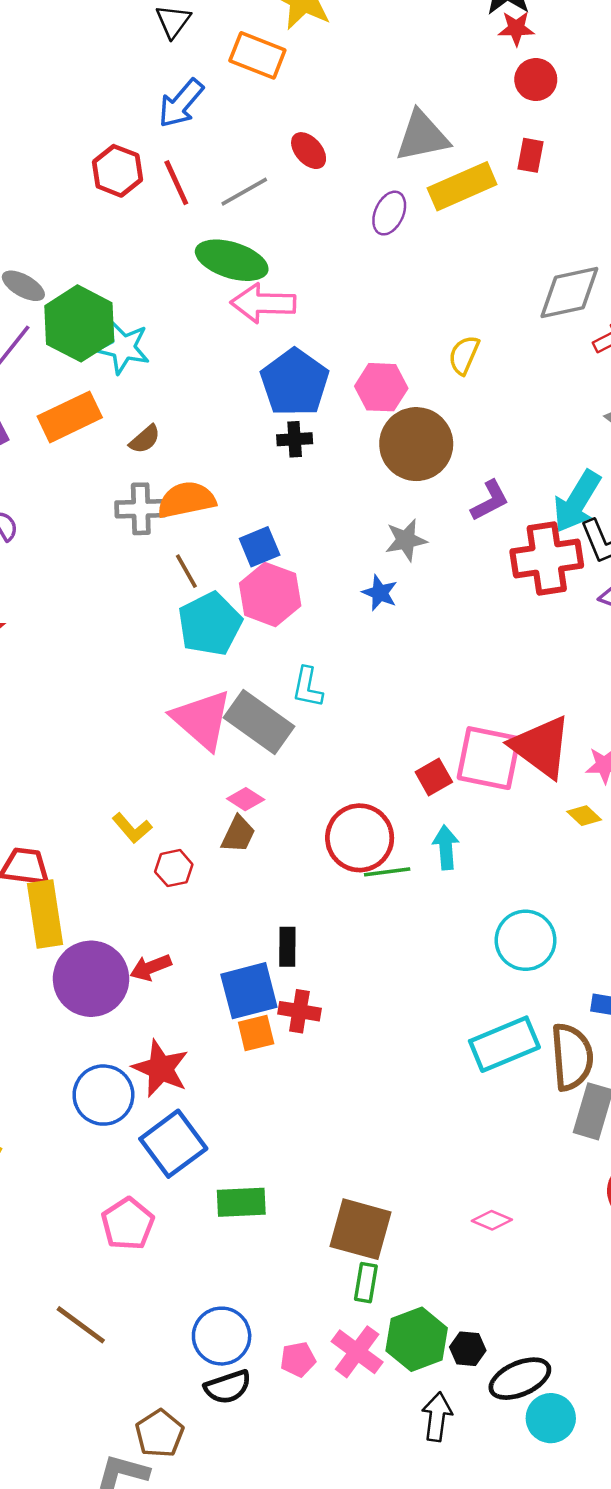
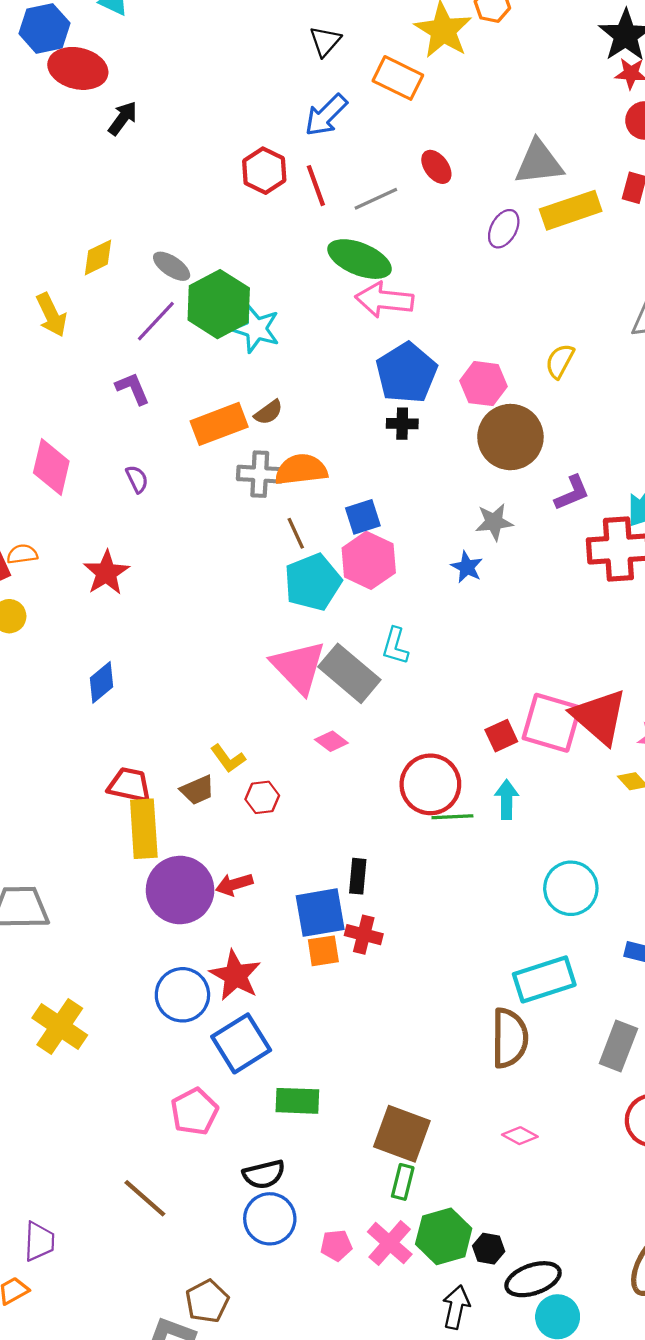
orange rectangle: (70, 417) -> (219, 424), moved
brown trapezoid: (238, 834) -> (197, 790), moved, turned 36
brown semicircle: (572, 1057) -> (510, 1038), moved
black semicircle: (228, 1387) -> (264, 1174), moved

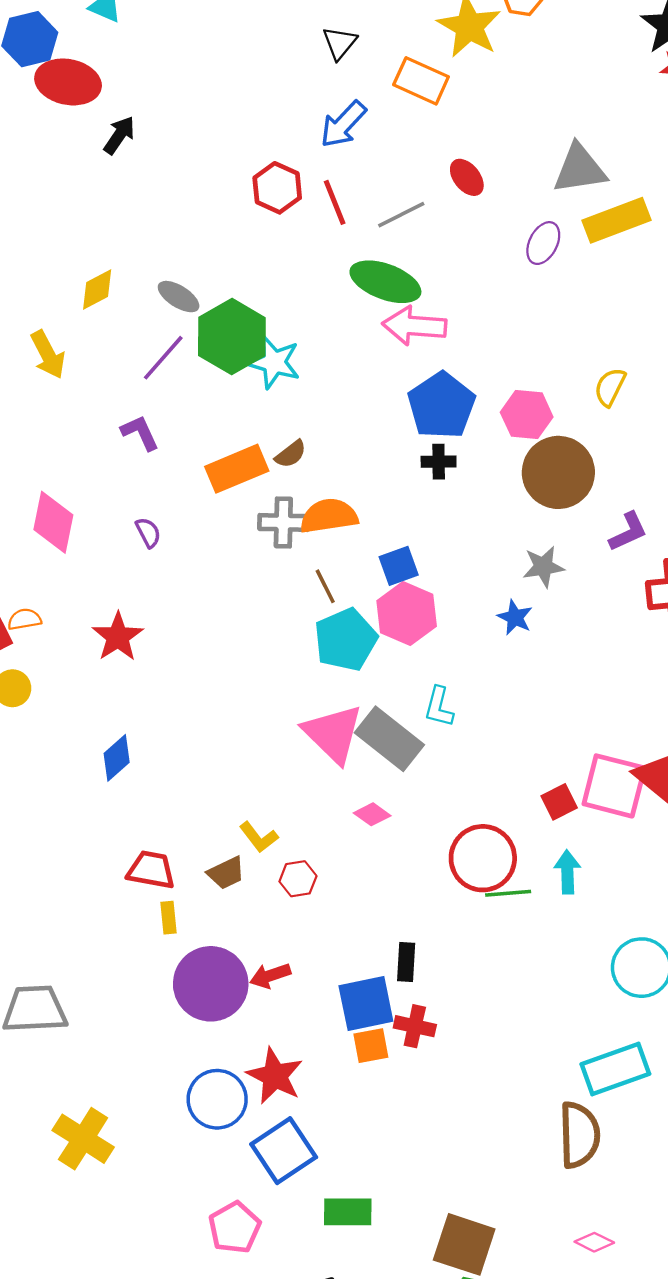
yellow rectangle: (144, 829) -> (169, 918), size x0.5

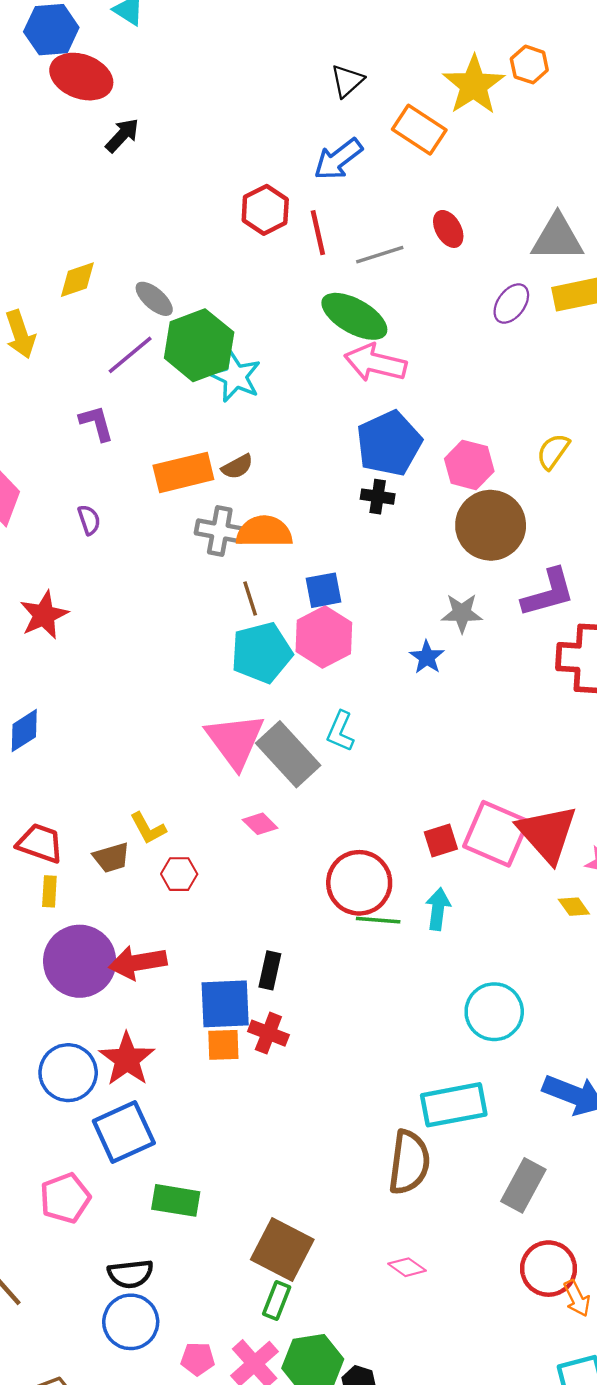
purple L-shape: (628, 532) -> (548, 593), size x1.4
red arrow: (270, 976) -> (138, 963), size x1.4

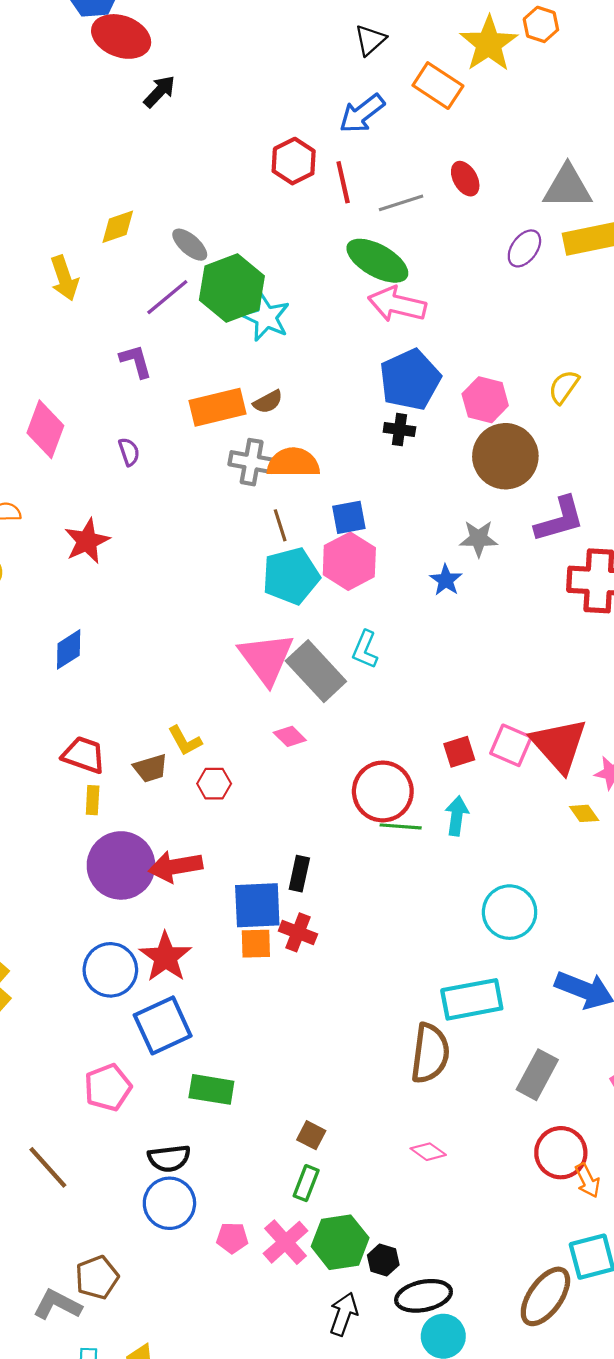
pink square: (496, 834) -> (511, 745), size x0.7
brown square: (282, 1249) -> (311, 1135), size x0.5

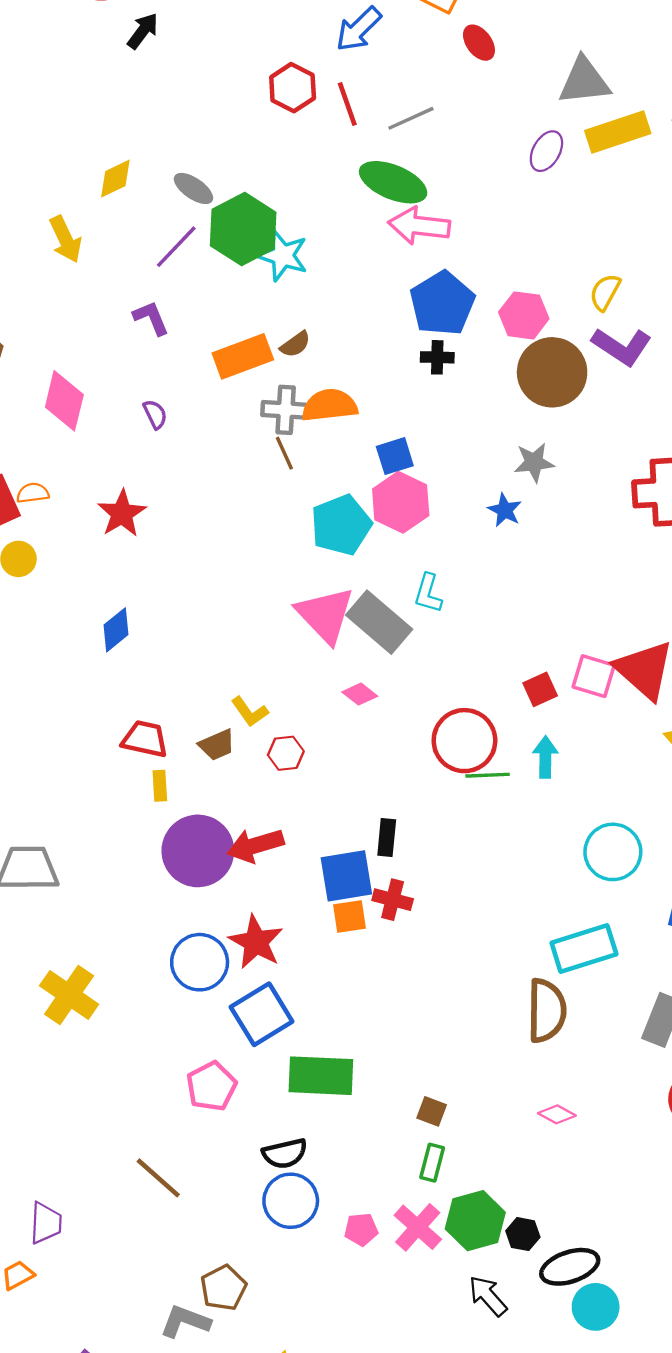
red ellipse: (465, 179) -> (479, 43), moved
purple L-shape: (560, 519) -> (622, 347), moved, turned 56
brown line: (280, 525) -> (284, 453), moved
green rectangle: (211, 1089) -> (321, 1076), size x1.4
black arrow: (344, 1314) -> (488, 1296), turned -54

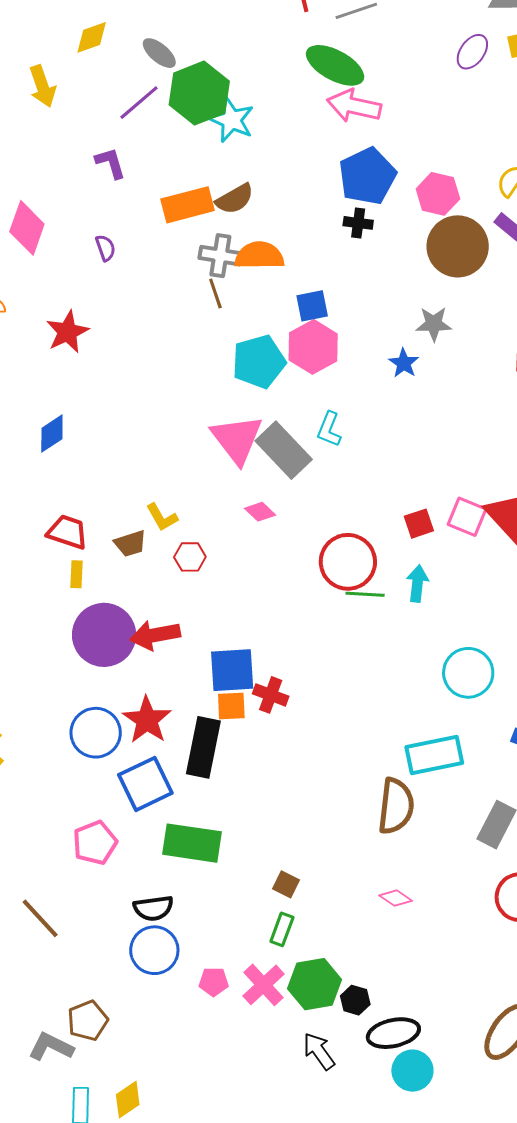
brown semicircle: (295, 344) -> (235, 199), size x1.4
black rectangle: (387, 838) -> (203, 747), moved, size x1.8

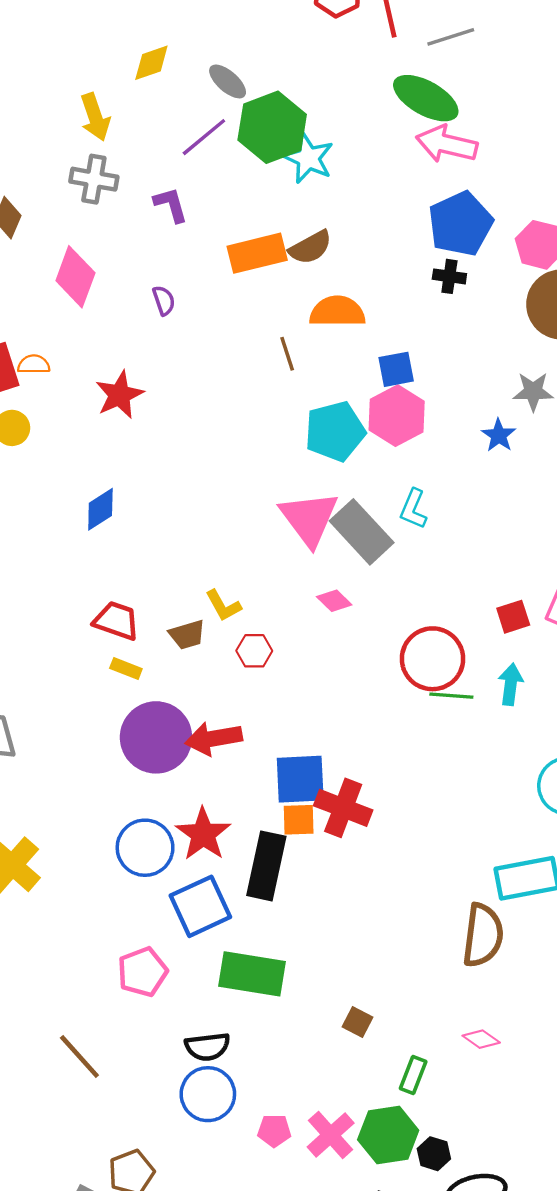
gray cross: (220, 256) -> (94, 179), moved
yellow rectangle: (77, 574) -> (126, 668), turned -72
red cross: (271, 695) -> (343, 808), size x1.4
green rectangle: (282, 929) -> (413, 1075), moved

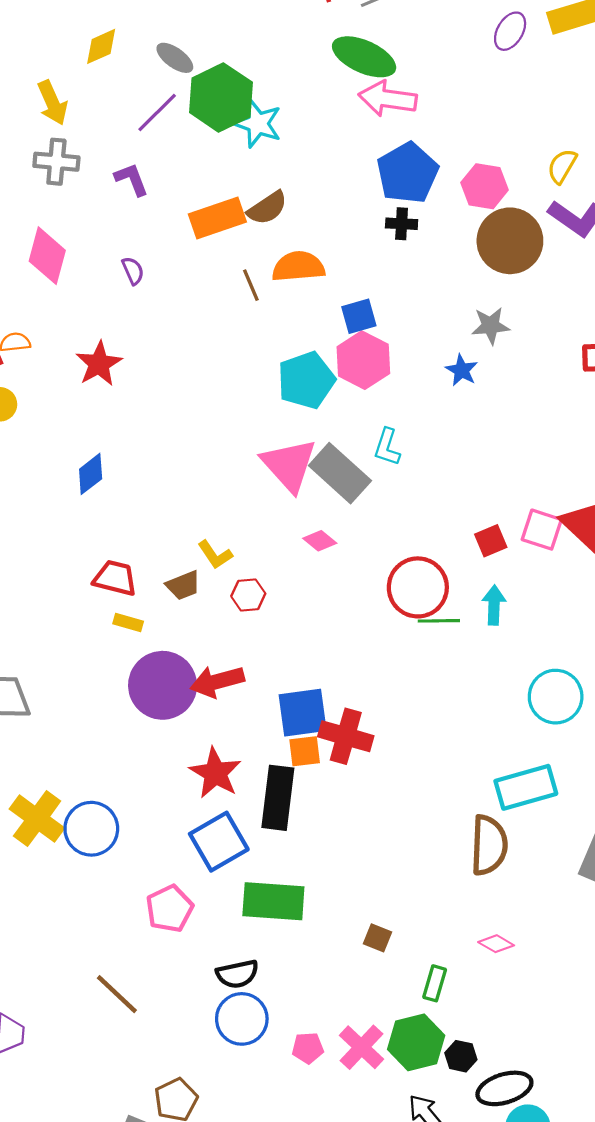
brown line: (287, 354) -> (251, 285), moved
blue circle: (145, 848) -> (91, 829), moved

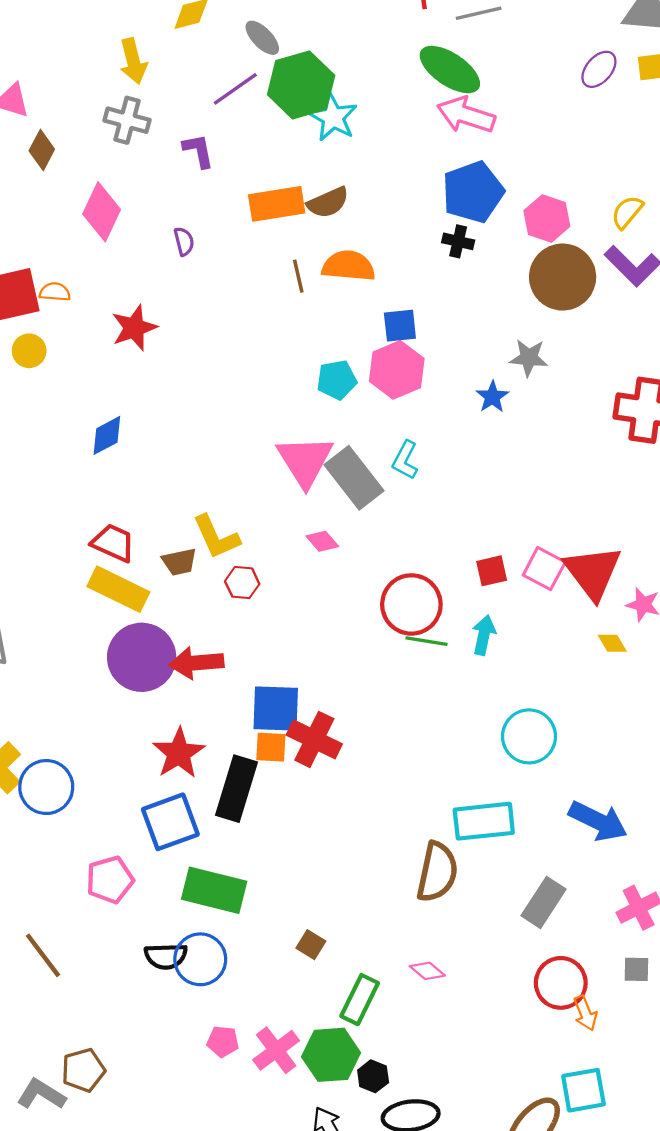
cyan pentagon: (306, 380) -> (337, 380), size x0.7
yellow L-shape: (215, 555) -> (216, 537), size x1.4
yellow rectangle: (128, 623) -> (118, 589), size x2.0
green rectangle: (435, 983) -> (360, 1000), size x1.4
blue circle: (242, 1019) -> (200, 959), moved

